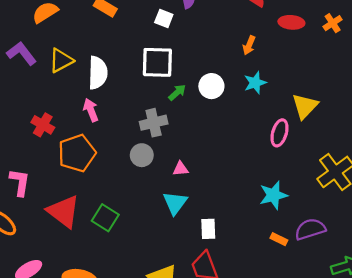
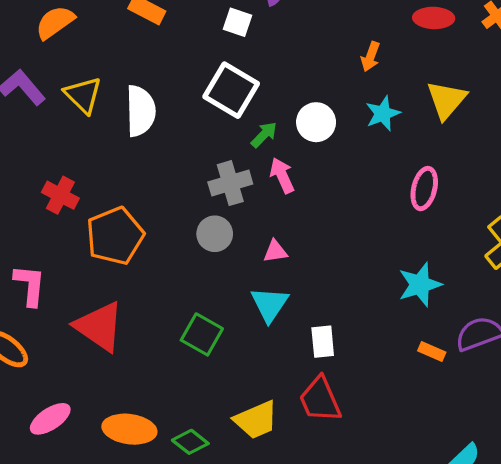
yellow triangle: (61, 60) -> (83, 95), turned -44
white square: (157, 62) -> (231, 90), turned 32
yellow triangle: (305, 106) -> (447, 100), moved
pink arrow: (91, 110) -> (282, 175), moved
green square: (105, 218) -> (202, 334), moved

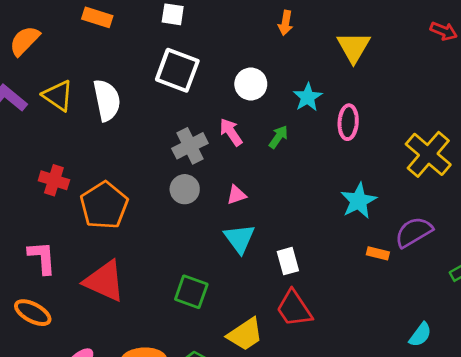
cyan star: (383, 114) -> (308, 97), moved
green arrow: (264, 135) -> (278, 137), moved
green square: (202, 334) -> (191, 292), moved

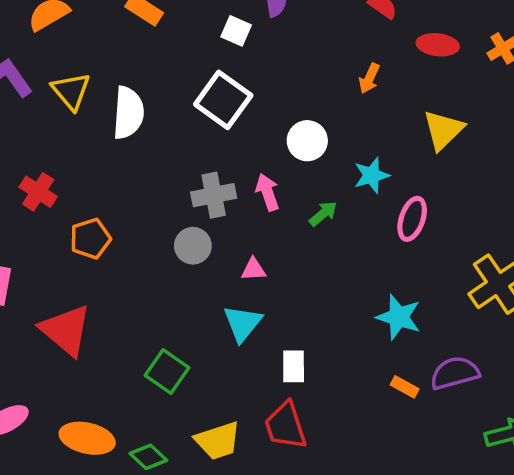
cyan star: (359, 201) -> (399, 317), turned 30
orange pentagon: (104, 205) -> (90, 239), size x0.7

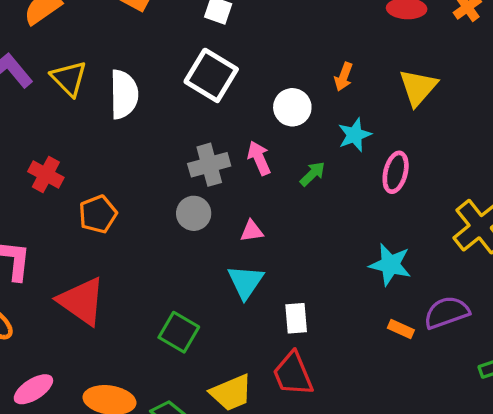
orange arrow: (369, 78) -> (344, 77), moved

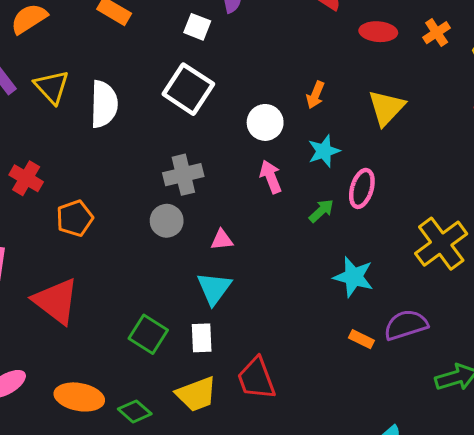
pink arrow: (259, 158) -> (271, 177), moved
green arrow: (312, 174) -> (321, 211), moved
white rectangle: (296, 318) -> (202, 338), moved

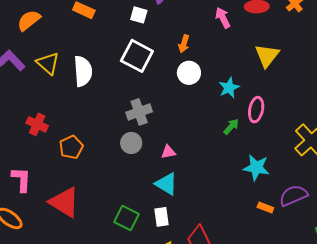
orange arrow: (315, 95) -> (184, 44), moved
pink arrow: (271, 177) -> (223, 18), moved
cyan triangle: (214, 288) -> (166, 184), turned -30

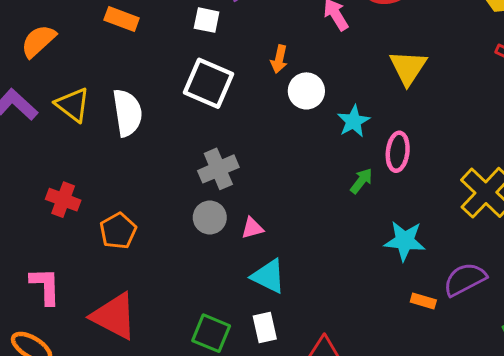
white circle: (189, 73) -> (306, 91), moved
pink triangle: (168, 152) -> (252, 228), moved

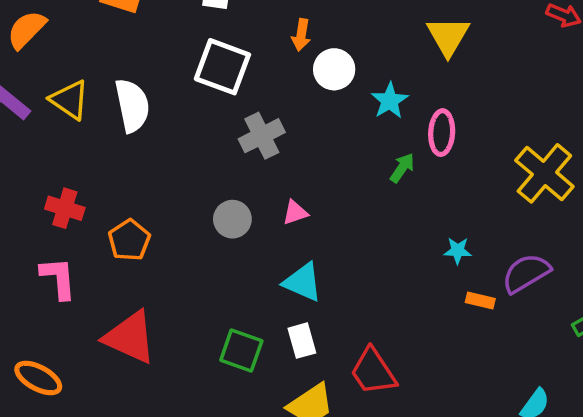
gray cross: (218, 169) -> (262, 136), moved
pink triangle: (252, 228) -> (295, 212), moved
cyan star: (405, 241) -> (458, 251), moved, size x0.6
pink L-shape: (45, 286) -> (58, 278), moved

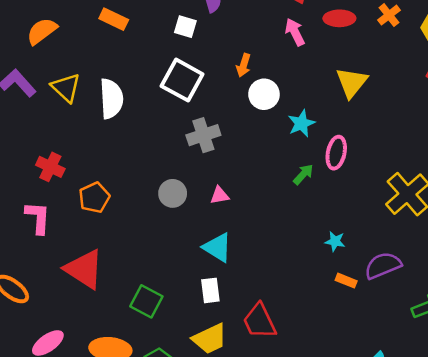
green square: (241, 351) -> (146, 301), moved

